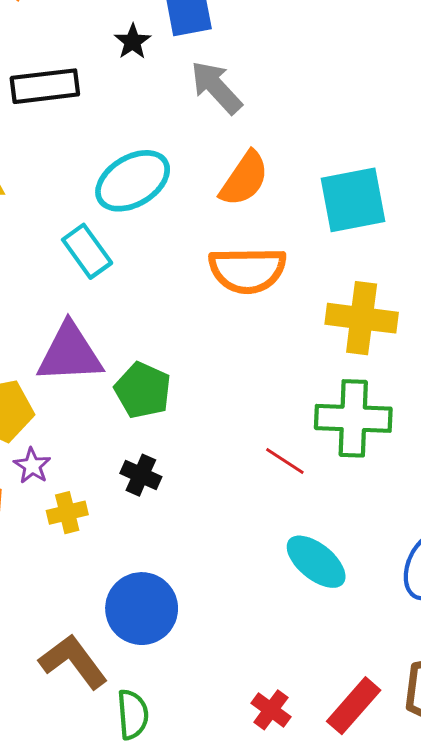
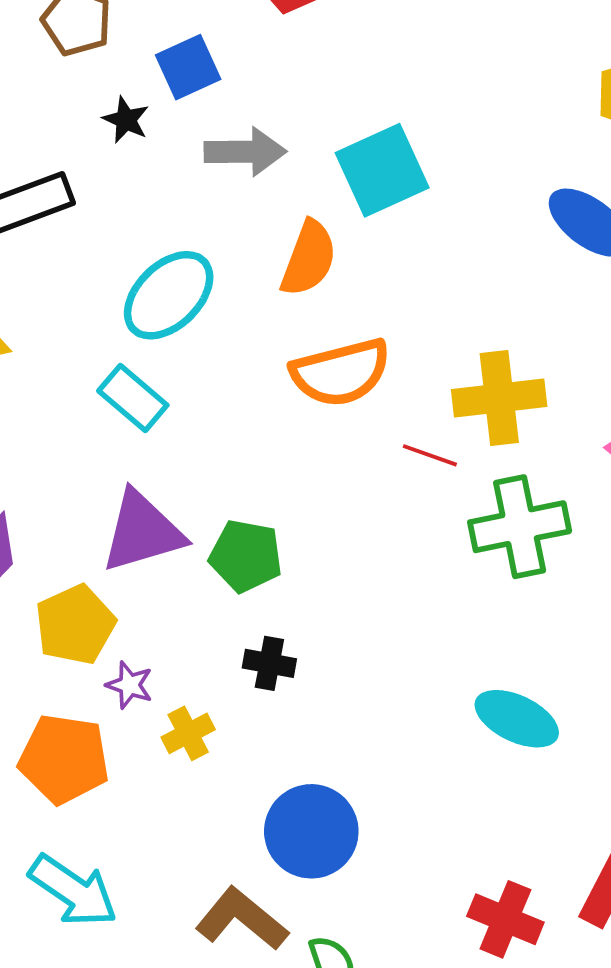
gray arrow: (216, 87) -> (245, 152), turned 146
cyan square: (353, 200) -> (382, 170), moved
red line: (285, 461) -> (430, 455), moved
red cross: (271, 710) -> (505, 919), size x1.4

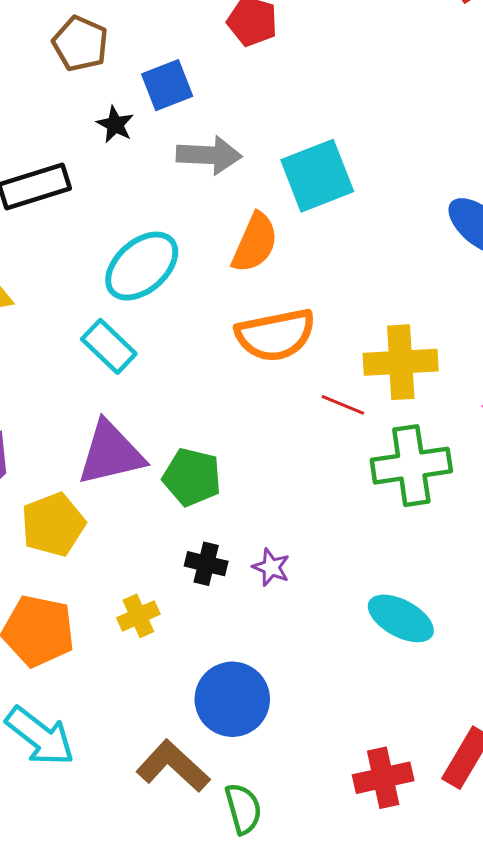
purple star: (129, 685) -> (271, 567), moved
red cross: (505, 919) -> (383, 778), turned -38

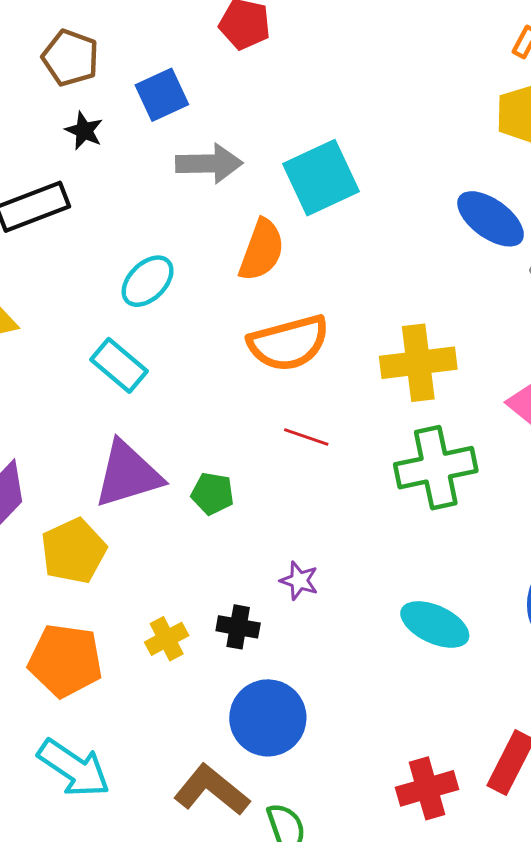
black star: (115, 124) -> (84, 131), moved
cyan ellipse: (142, 266) -> (148, 281), size x0.7
red line: (343, 405) -> (306, 437), moved
green pentagon: (192, 477) -> (212, 494), size x0.7
black cross: (206, 564) -> (238, 627), moved

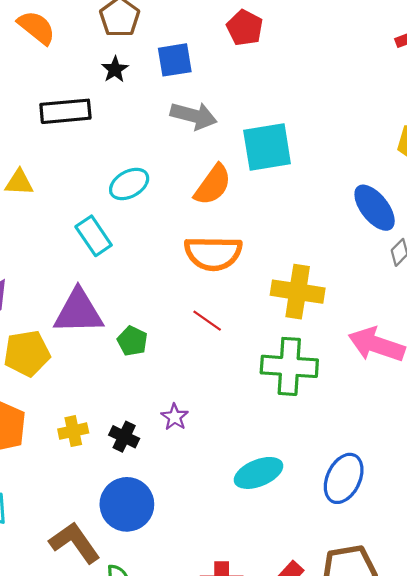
cyan ellipse: (435, 624) -> (259, 473), turned -63

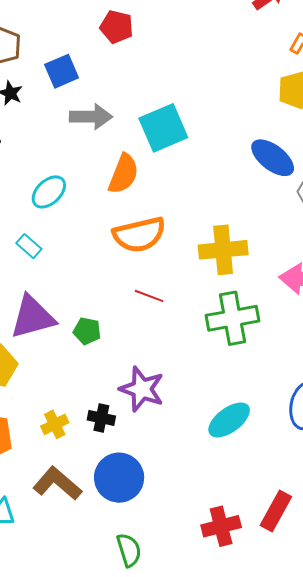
cyan rectangle: (94, 236) -> (29, 246), size x0.7
purple star: (175, 417) -> (142, 389), size x1.8
brown L-shape: (75, 543) -> (57, 483), moved

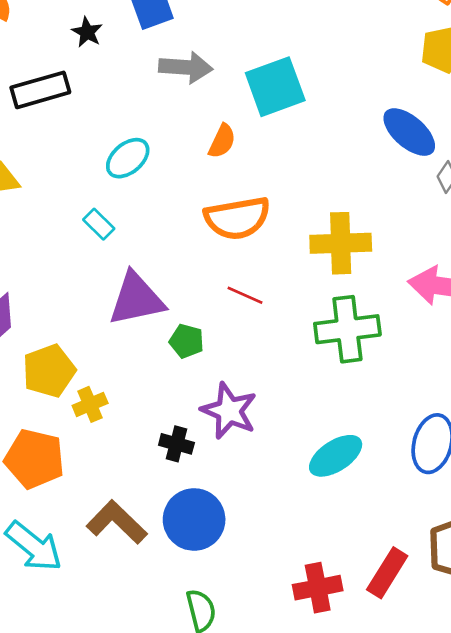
orange semicircle: (123, 174) -> (222, 141), size x0.7
purple triangle: (33, 317) -> (136, 299), moved
green pentagon: (87, 331) -> (187, 341), moved
yellow cross: (55, 424) -> (90, 404), moved

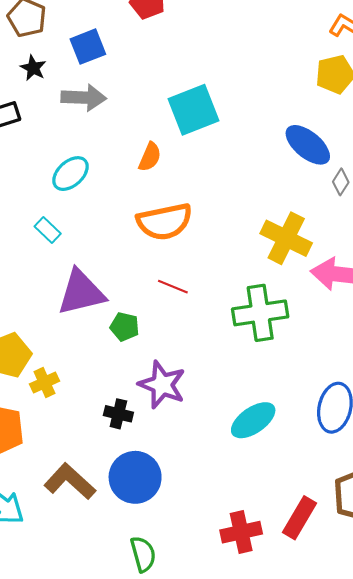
gray arrow: (186, 67) -> (84, 98), moved
yellow cross: (341, 243) -> (286, 238), moved, turned 30

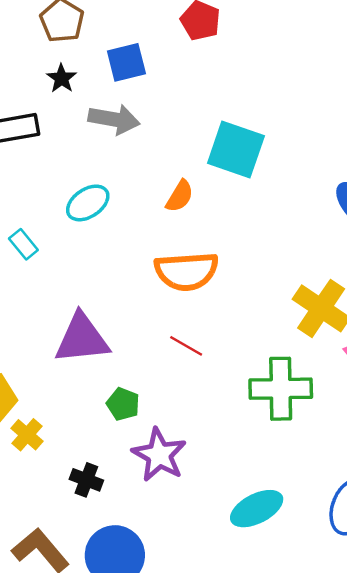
cyan square: (193, 110) -> (236, 150), turned 33
cyan rectangle: (48, 230) -> (23, 244), moved
green pentagon: (125, 327) -> (123, 404), moved
yellow cross: (44, 383) -> (27, 435), turned -32
black cross: (118, 414) -> (86, 480), moved

